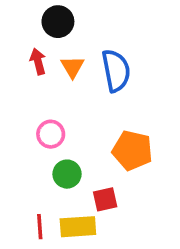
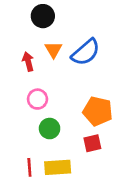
red arrow: (38, 62) -> (28, 62), moved
blue semicircle: (116, 71) -> (86, 52), turned 60
red square: (105, 199) -> (92, 143), moved

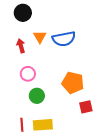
black circle: (43, 16) -> (23, 13), moved
blue semicircle: (86, 52) -> (64, 39), turned 30
red square: (92, 143) -> (86, 107), moved

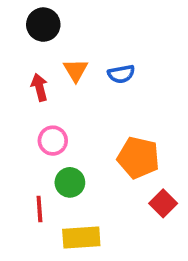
blue semicircle: (64, 39) -> (121, 74), size x0.6
red square: (86, 107) -> (163, 203), turned -32
red line: (22, 125) -> (39, 209), moved

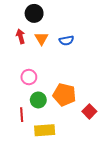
black circle: (43, 25) -> (34, 13), moved
red arrow: (39, 87) -> (21, 36), moved
orange pentagon: (138, 158) -> (64, 95), moved

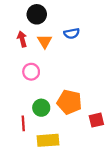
blue semicircle: (66, 41) -> (72, 33), moved
pink circle: (29, 77) -> (31, 72), moved
red square: (89, 111) -> (96, 120), turned 32

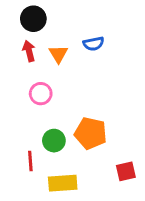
black circle: (37, 14) -> (33, 19), moved
red square: (96, 120) -> (126, 171), moved

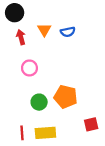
black circle: (33, 19) -> (15, 13), moved
orange triangle: (58, 54) -> (44, 30), moved
red line: (30, 161) -> (22, 133), moved

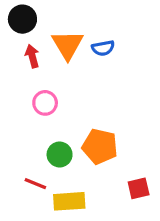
orange triangle: (44, 30) -> (68, 45), size x1.5
red line: (22, 133) -> (35, 184), moved, turned -64

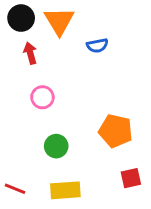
orange triangle: (68, 45) -> (59, 21), moved
orange pentagon: (100, 146) -> (116, 131), moved
red line: (35, 184) -> (15, 189), moved

